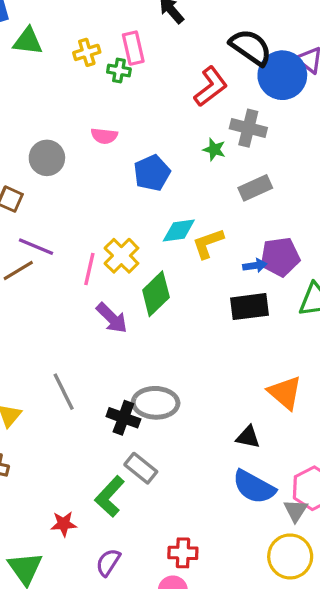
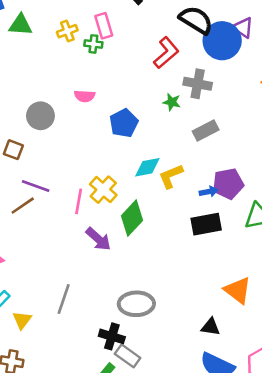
gray line: (64, 392) -> (64, 299), turned 48
black cross: (123, 418) -> (112, 336), moved

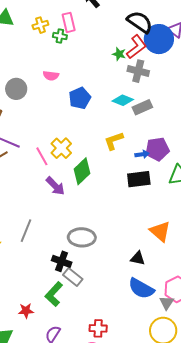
red L-shape: (166, 53) -> (136, 47), moved
green star: (172, 102) -> (119, 54), moved
cyan diamond: (147, 167) -> (123, 100), moved, turned 30
pink line: (79, 201) -> (42, 156), turned -42

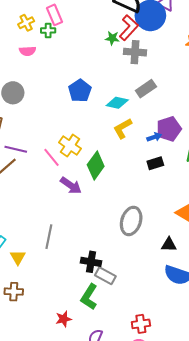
pink semicircle: (51, 76) -> (28, 51), moved
cyan diamond: (123, 100) -> (117, 103), moved
black rectangle: (139, 179) -> (155, 163), size x0.7
gray ellipse: (82, 237) -> (131, 221), moved, turned -64

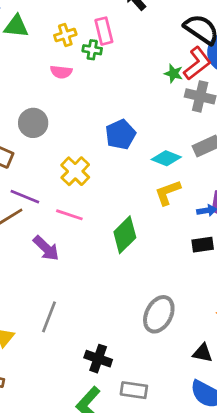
yellow cross: (70, 146) -> (75, 171), moved
pink line: (52, 157) -> (69, 215), turned -42
purple arrow: (71, 185) -> (46, 248), moved
gray rectangle: (105, 276) -> (134, 390), moved, turned -30

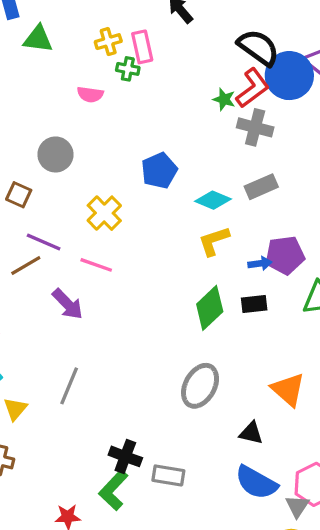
yellow cross: (65, 35) -> (108, 42), moved
green diamond: (125, 235) -> (210, 308), moved
black cross: (98, 359) -> (125, 456), moved

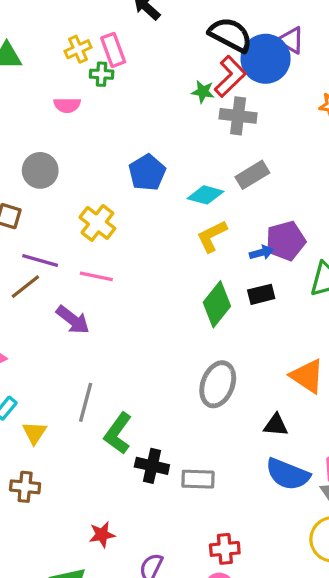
green L-shape: (113, 490) -> (118, 433), moved

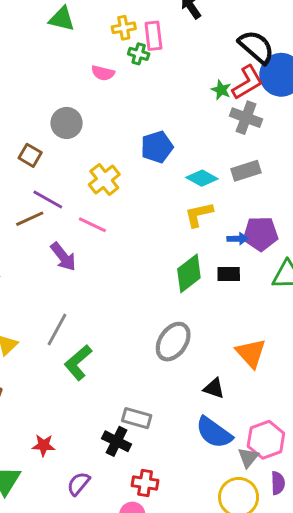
black cross: (152, 466) -> (117, 441), moved

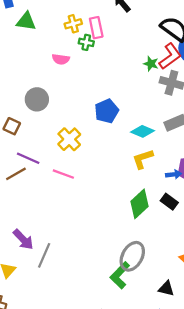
purple arrow: (63, 257) -> (23, 239), moved
black rectangle: (229, 274) -> (169, 202), turned 42
green L-shape: (78, 363) -> (120, 275), moved

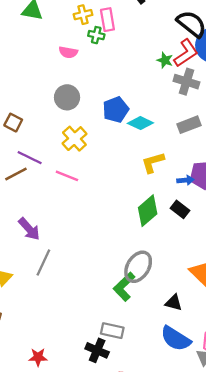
gray circle: (37, 99) -> (67, 97), moved
cyan diamond: (143, 131) -> (140, 123), moved
purple arrow: (23, 239) -> (29, 229), moved

